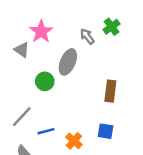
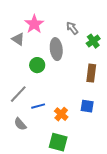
green cross: (112, 27) -> (93, 41), moved
gray ellipse: (68, 62) -> (56, 49), turned -30

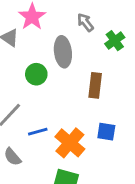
brown rectangle: (91, 73) -> (95, 85), moved
orange cross: (61, 114) -> (70, 143), size x1.5

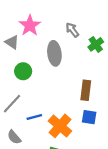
green circle: (36, 74) -> (23, 71), moved
brown rectangle: (95, 85) -> (86, 90), moved

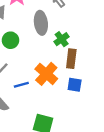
green cross: (96, 44) -> (62, 39), moved
orange cross: (60, 126) -> (46, 74), moved

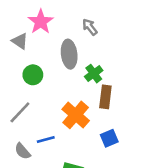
blue line: (21, 85) -> (46, 140), moved
blue square: (75, 85) -> (109, 138), moved, turned -32

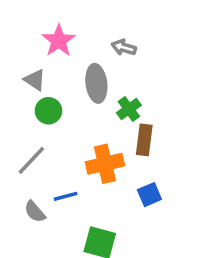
gray arrow: (90, 27) -> (124, 47), turned -36
gray triangle: (20, 41) -> (35, 80), moved
orange cross: (76, 115) -> (105, 164), turned 36

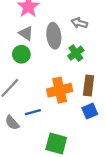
gray arrow: (124, 47) -> (79, 23), moved
gray triangle: (35, 80) -> (26, 33), moved
brown rectangle: (144, 140) -> (89, 86), moved

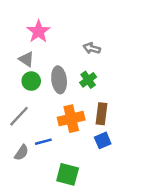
gray triangle: (26, 33) -> (26, 59), moved
gray ellipse: (54, 36) -> (59, 80), moved
gray semicircle: (12, 123) -> (21, 153), turned -105

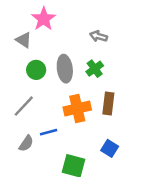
gray triangle: (26, 59) -> (24, 40), moved
blue square: (103, 140) -> (110, 148), moved, turned -35

